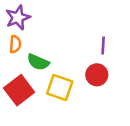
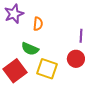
orange semicircle: (15, 44) -> (38, 24), moved

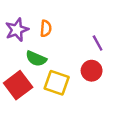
purple star: (14, 14) -> (17, 30), moved
purple line: (81, 36) -> (98, 43), turned -32

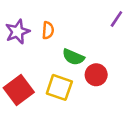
purple line: (98, 43) -> (116, 19), moved, turned 63
green semicircle: (36, 59) -> (73, 57), moved

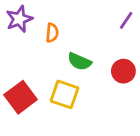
purple star: (18, 32) -> (19, 19), moved
red circle: (96, 75) -> (123, 71), moved

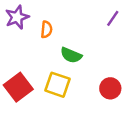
red circle: (123, 71) -> (110, 88), moved

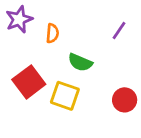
purple line: (113, 18) -> (119, 31), moved
red square: (18, 87) -> (29, 82), moved

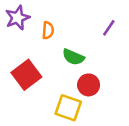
yellow square: (65, 96) -> (68, 108), moved
red circle: (125, 100) -> (89, 85), moved

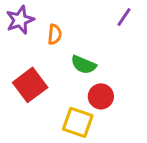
purple line: (109, 28) -> (124, 17), moved

